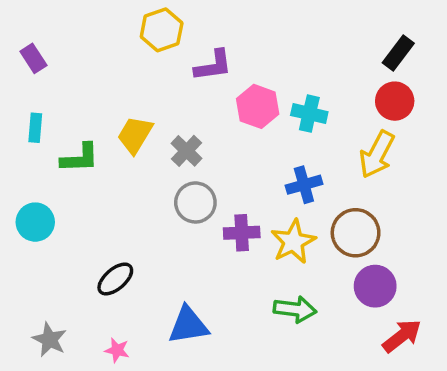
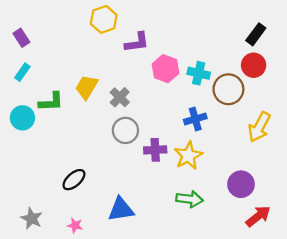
cyan rectangle: (35, 128) -> (22, 72), moved, turned 30
yellow arrow: (377, 154) -> (259, 127), moved
cyan circle: (35, 222) -> (22, 118), moved
brown circle: (356, 233) -> (228, 89), moved

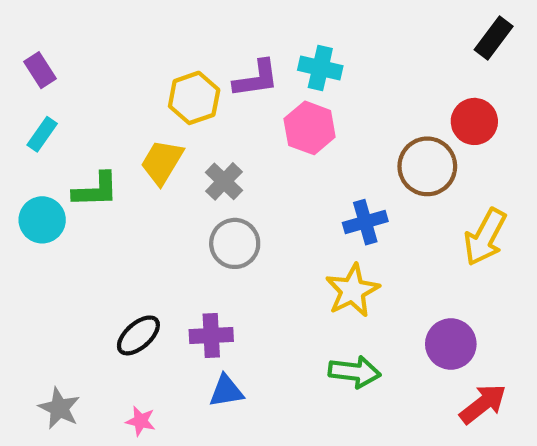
yellow hexagon: (104, 19) -> (194, 98), moved
black rectangle: (256, 34) -> (494, 38), moved
cyan cross: (199, 73) -> (320, 68), moved
purple cross: (155, 150) -> (211, 335), moved
blue triangle: (121, 209) -> (226, 391), size x0.7

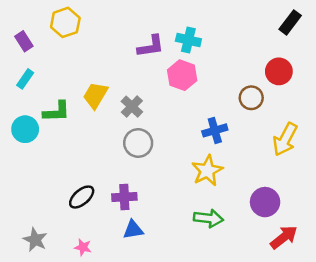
yellow hexagon: (194, 98) -> (65, 22), moved
brown circle: (427, 166) -> (251, 98), size x0.7

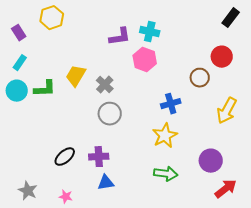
cyan circle: (25, 129) -> (17, 91), moved

